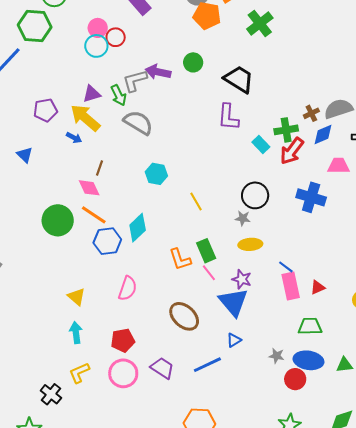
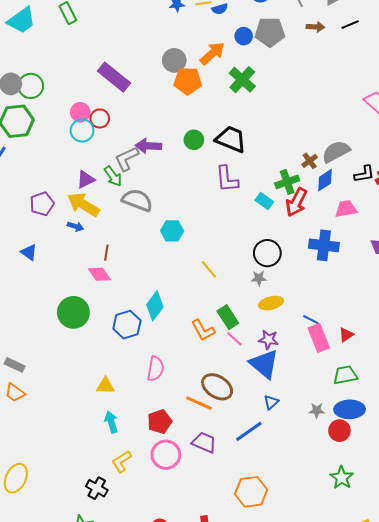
green circle: (193, 62) -> (194, 140), moved
cyan hexagon: (156, 174) -> (172, 231), moved
orange line: (94, 215) -> (199, 403), moved
yellow triangle: (76, 297) -> (106, 386), turned -30

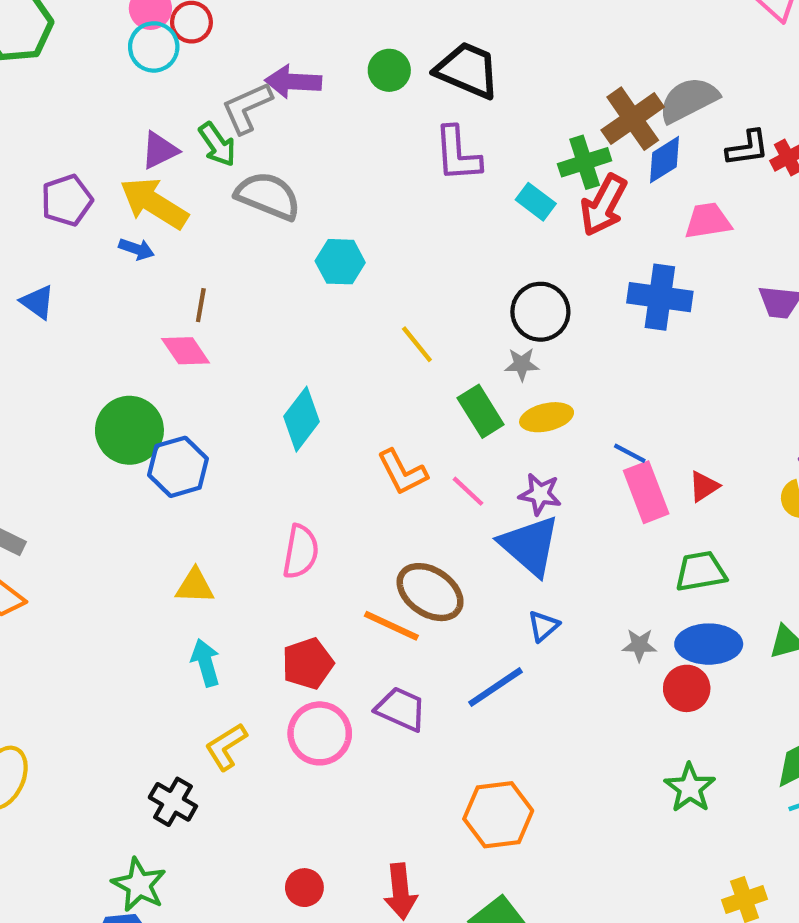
brown cross: (310, 161) -> (633, 119), size x1.8
green rectangle: (228, 317) -> (481, 411), moved
blue hexagon: (127, 325) -> (178, 467), moved

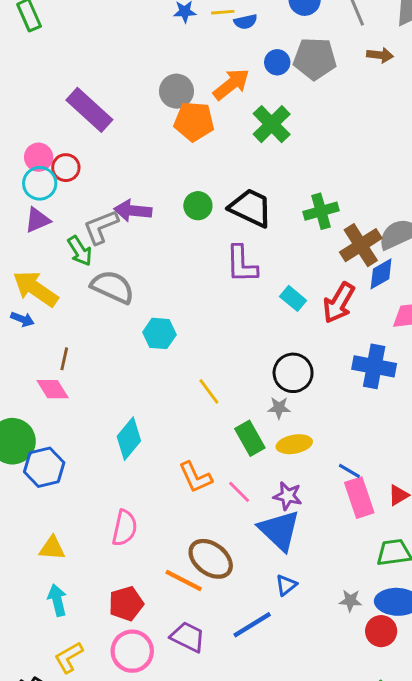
purple triangle: (160, 150) -> (37, 220), moved
green cross: (585, 162) -> (321, 211), moved

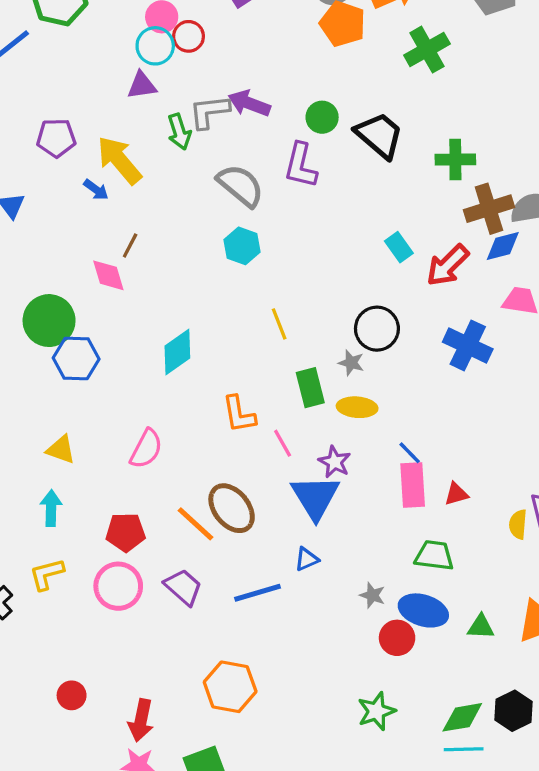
purple L-shape: (242, 264) -> (301, 165), moved
gray semicircle: (113, 287) -> (240, 185), moved

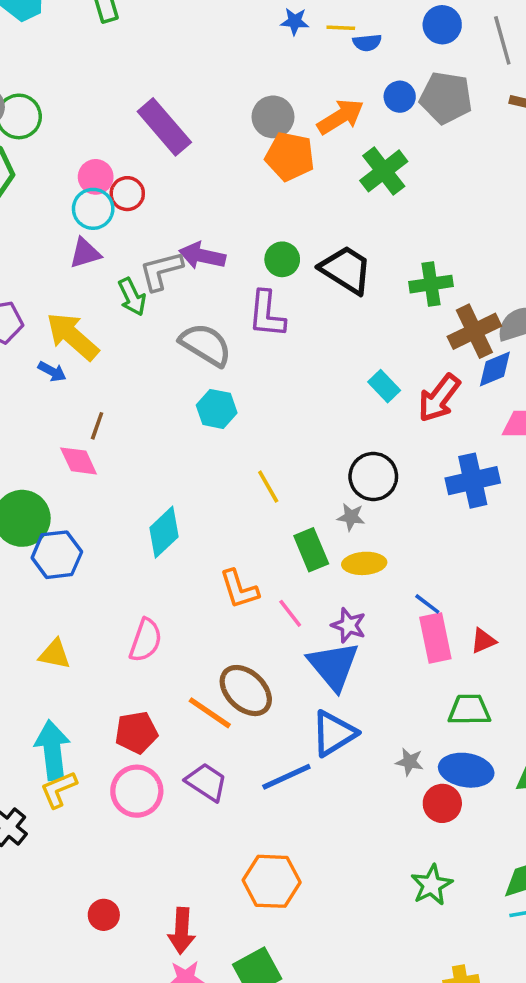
blue cross: (468, 345) -> (473, 481), turned -30
cyan arrow: (51, 508) -> (52, 750), moved, size x1.5
blue triangle: (307, 559) -> (334, 733), size x1.8

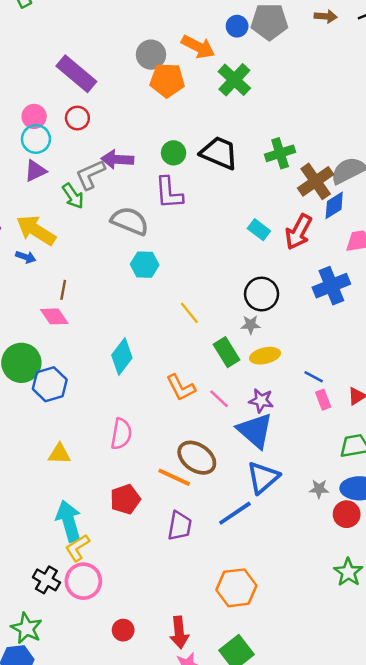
orange arrow: (341, 117) -> (198, 47), turned 68
red circle: (127, 194) -> (77, 118), moved
pink rectangle: (435, 638) -> (323, 400), size x0.6
purple trapezoid: (206, 782) -> (180, 526), turned 76
pink circle: (137, 791) -> (83, 581), moved

